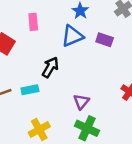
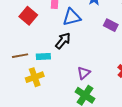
blue triangle: (72, 36) -> (72, 17), moved
yellow cross: (39, 130) -> (35, 77), moved

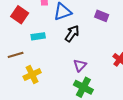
black arrow: (63, 41) -> (72, 34), moved
cyan rectangle: (43, 57) -> (38, 36), moved

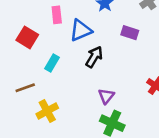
cyan rectangle: (38, 36) -> (52, 63), turned -48

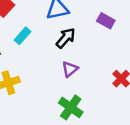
purple triangle: (106, 96) -> (70, 69), moved

